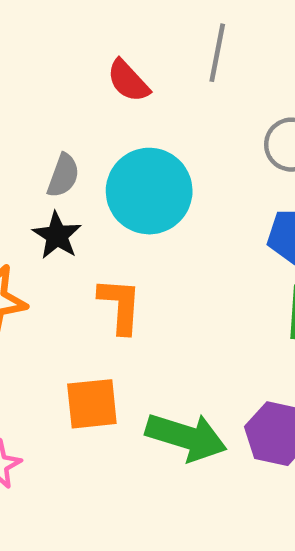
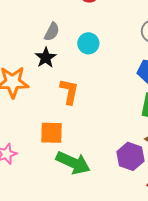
cyan circle: (149, 191) -> (88, 43), size x0.6
green arrow: (186, 437) -> (73, 163), moved

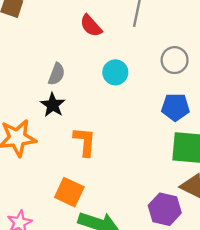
cyan circle: (88, 43) -> (115, 72), moved
orange square: (51, 133) -> (69, 192), turned 30

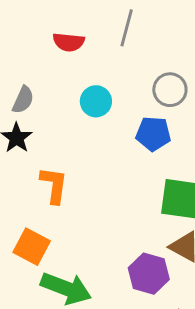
red semicircle: (91, 26) -> (69, 42), turned -45
blue pentagon: (175, 107) -> (153, 134), moved

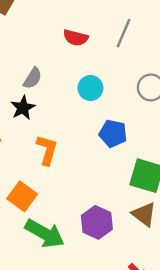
blue pentagon: (153, 134) -> (113, 133), moved
purple hexagon: (149, 274) -> (97, 222), moved

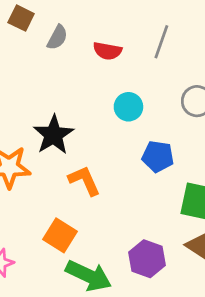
gray semicircle: (33, 78) -> (57, 37), moved
black star: (23, 108) -> (53, 135), size x1.4
orange L-shape: (47, 150) -> (84, 181), turned -36

